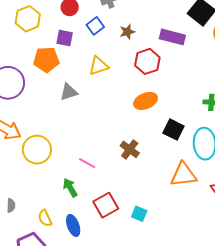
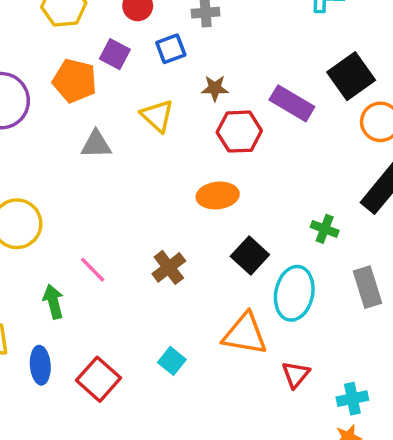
brown star: (127, 32) -> (215, 88), moved
yellow triangle: (99, 66) -> (157, 116), turned 45
red square: (106, 205) -> (98, 379), moved, turned -35
cyan square: (139, 214) -> (172, 361), moved

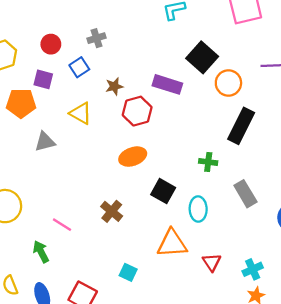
cyan ellipse: (294, 293) -> (198, 209), size x0.7

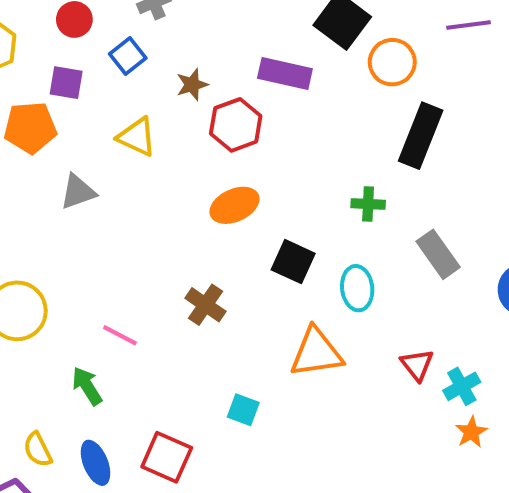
red triangle: (212, 262) -> (417, 365), moved

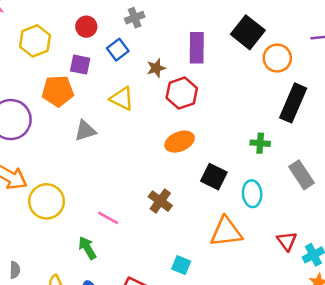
purple rectangle: (285, 74) -> (197, 48), moved, turned 76

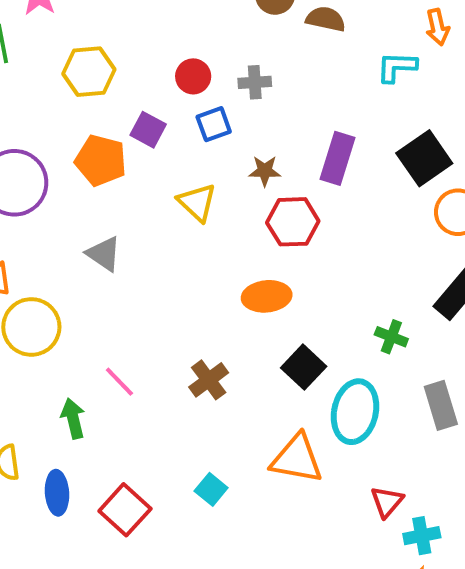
red circle: (86, 27) -> (193, 76), moved
gray triangle: (85, 131) -> (104, 254), moved, turned 35
cyan ellipse: (252, 194) -> (355, 412), size x1.4

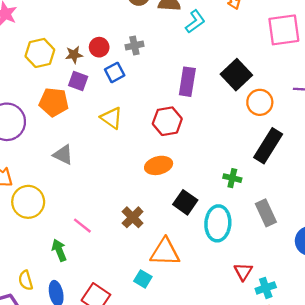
cyan L-shape: (397, 67) -> (195, 22), moved, turned 150
brown star: (265, 171) -> (74, 55), moved
orange triangle: (297, 459) -> (165, 252), moved

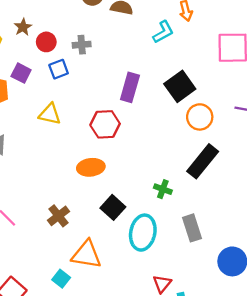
cyan L-shape: (195, 22) -> (163, 32), moved
brown star: (74, 55) -> (23, 27), moved, turned -30
yellow triangle: (112, 118) -> (50, 114), turned -30

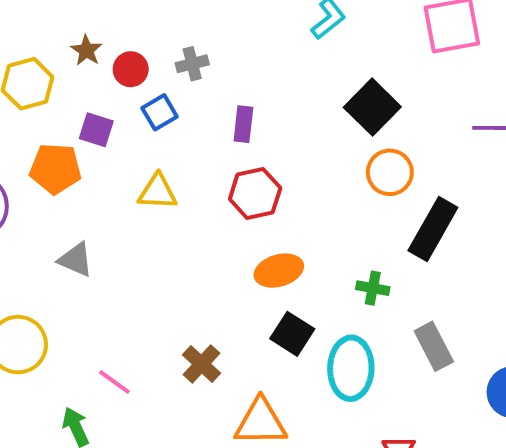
purple rectangle: (130, 87) -> (243, 124), moved, size x0.7
orange circle: (200, 117) -> (390, 172), moved
orange ellipse: (91, 167) -> (279, 271), moved

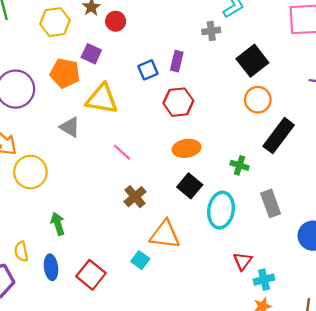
gray cross: (192, 64) -> (211, 31), moved
blue square: (160, 112) -> (148, 70), moved
yellow triangle: (158, 192) -> (102, 99), moved, size x1.4
pink line: (114, 382) -> (122, 152), moved

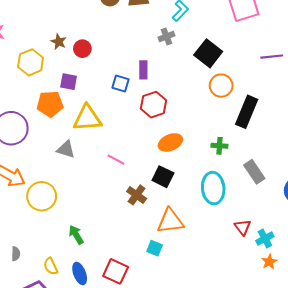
blue square: (148, 70) -> (121, 83), turned -36
black square: (190, 186) -> (163, 177), moved

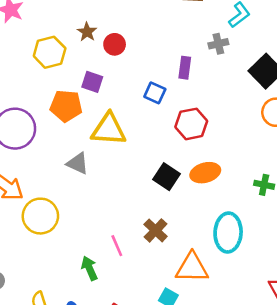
purple rectangle: (143, 70) -> (185, 68), moved
pink line: (116, 160) -> (117, 246), moved, turned 30
black square: (163, 177) -> (166, 177), moved
cyan ellipse: (213, 188) -> (228, 233), moved
green arrow: (76, 235) -> (89, 268), moved

